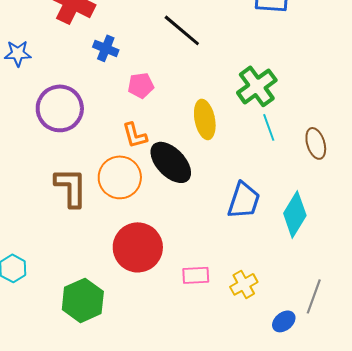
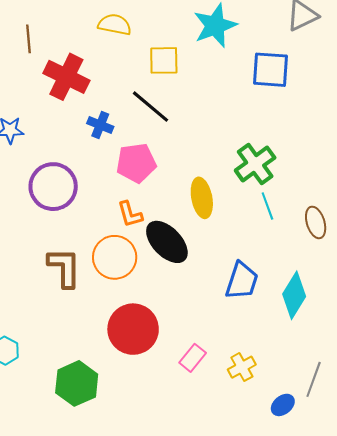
black line: (182, 30) -> (151, 107), moved
pink pentagon: (141, 85) -> (136, 163), size x1.5
pink rectangle: (196, 275) -> (193, 358), turned -48

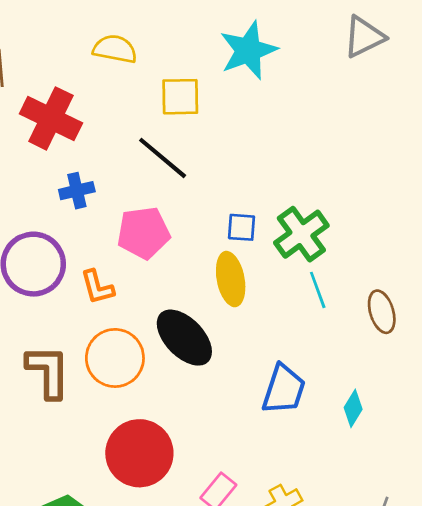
blue square: (270, 70) -> (242, 227), moved, size x0.6
blue cross: (100, 125) -> (77, 191), moved, turned -35
orange L-shape: (130, 214) -> (97, 287), moved
cyan diamond: (294, 295) -> (353, 408), size x0.6

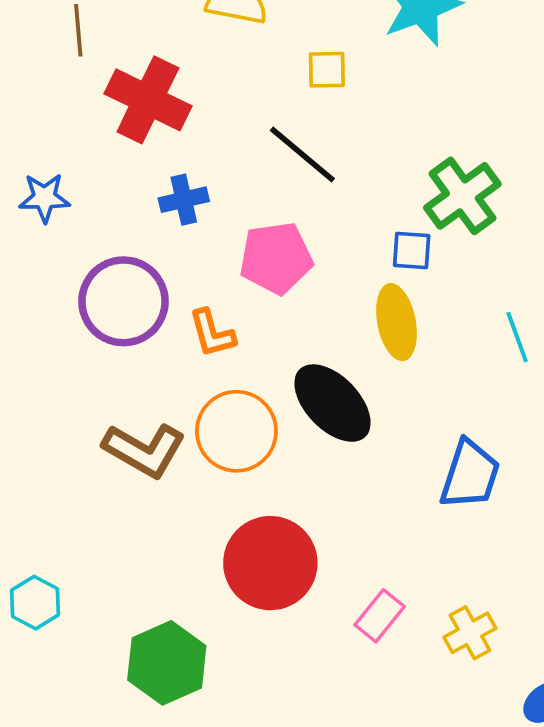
yellow square: (180, 97) -> (327, 70), size x0.7
green cross: (301, 234) -> (462, 196), moved
brown L-shape: (48, 372) -> (144, 450), turned 120

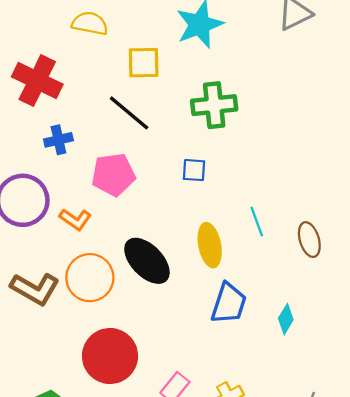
yellow square: (327, 70) -> (144, 63), size x1.4
green cross: (462, 196) -> (214, 105), moved, turned 30
yellow ellipse: (397, 322) -> (210, 245), moved
orange L-shape: (212, 333) -> (75, 219), turned -40

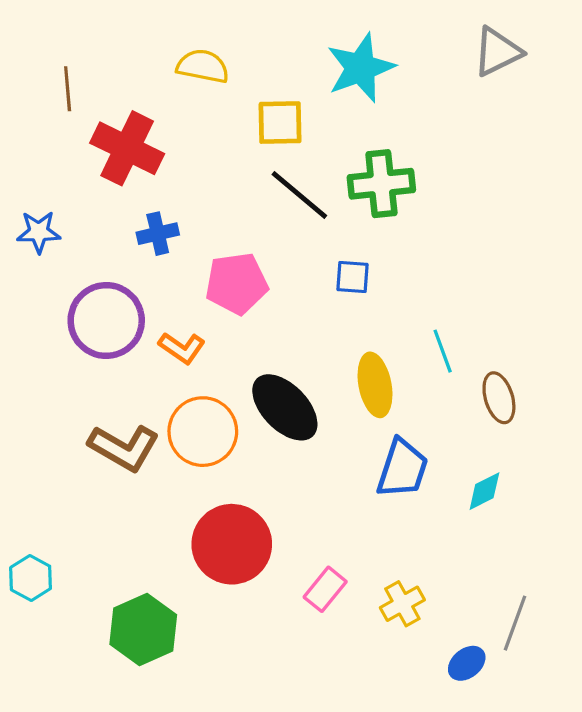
black line: (129, 113) -> (299, 195), moved
brown ellipse: (309, 240) -> (499, 398), moved
cyan diamond: (286, 319) -> (484, 491), turned 32

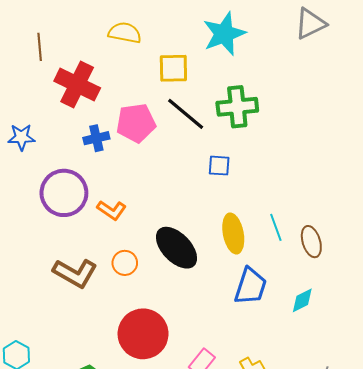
pink pentagon: (237, 283) -> (136, 123), moved
cyan line: (443, 351) -> (276, 227), moved
orange circle: (203, 432) -> (125, 263), size x0.6

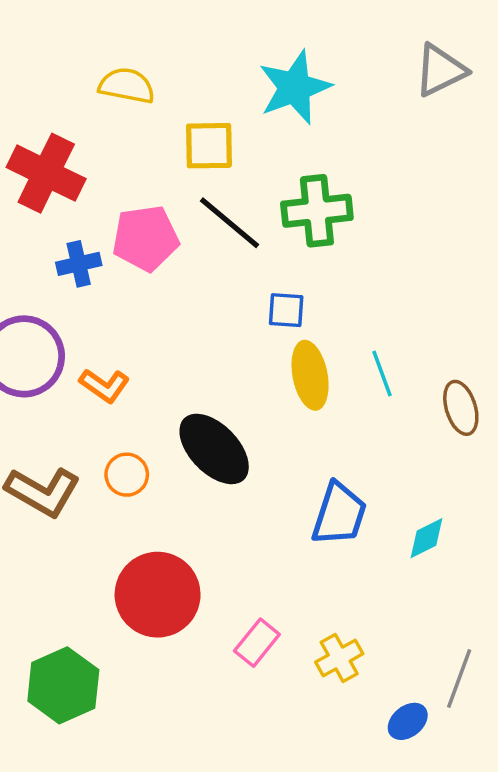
cyan line: (276, 227) -> (382, 374), moved
yellow ellipse: (233, 233) -> (310, 375), moved
brown ellipse: (311, 242) -> (461, 408), moved

